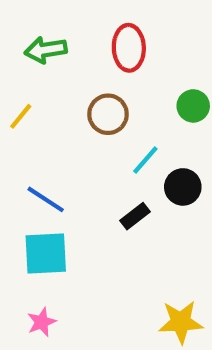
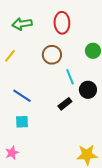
cyan line: (145, 160) -> (70, 77), turned -63
cyan square: (46, 253) -> (22, 122), size x0.6
pink star: (42, 322) -> (12, 153), moved

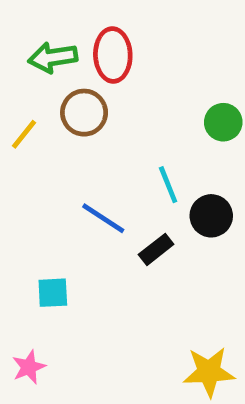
red ellipse: (62, 23) -> (113, 55), moved
brown circle: (52, 55) -> (84, 113), moved
blue line: (22, 96) -> (103, 218), moved

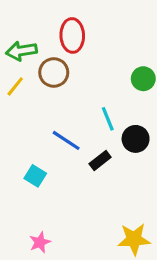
green arrow: (53, 57) -> (21, 51), moved
cyan square: (53, 293) -> (35, 176), moved, turned 35
pink star: (29, 367) -> (40, 242), moved

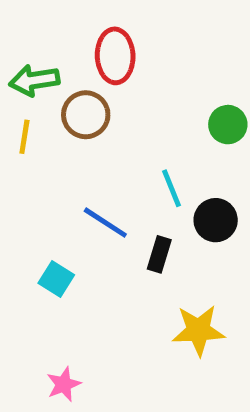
yellow line: (15, 86) -> (24, 137), turned -30
black rectangle: (100, 160) -> (159, 254), turned -35
yellow star: (134, 239) -> (198, 330), moved

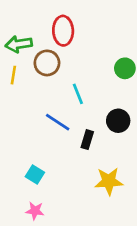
cyan line: (171, 188) -> (78, 94), moved
cyan square: (56, 279) -> (35, 174), moved
pink star: (64, 384) -> (35, 211), turned 30

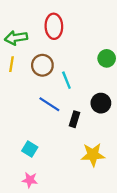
brown circle: (47, 63) -> (42, 65), moved

